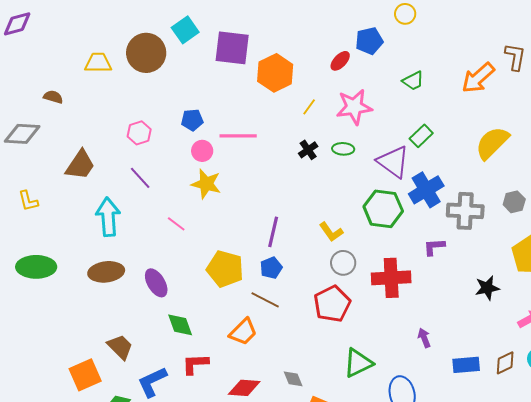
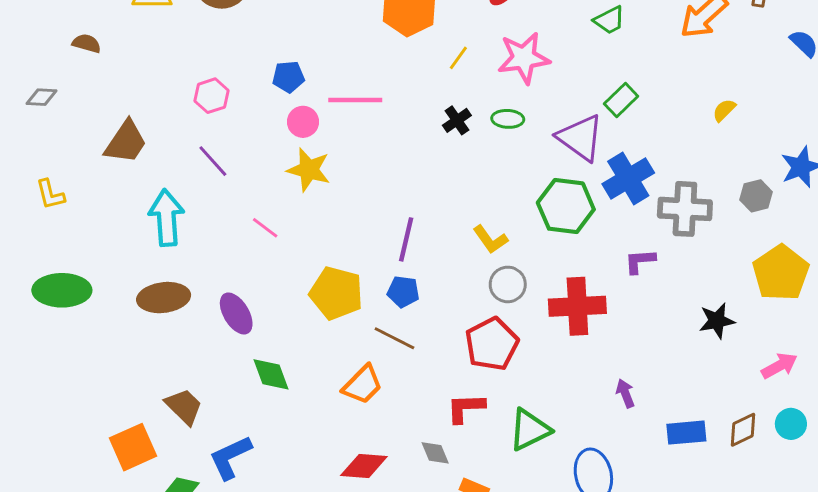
gray diamond: (22, 134) -> (42, 97), size x0.6
yellow semicircle: (492, 143) -> (724, 110), size x0.5
blue pentagon: (271, 268) -> (403, 292), turned 30
red L-shape: (195, 364) -> (466, 408), moved

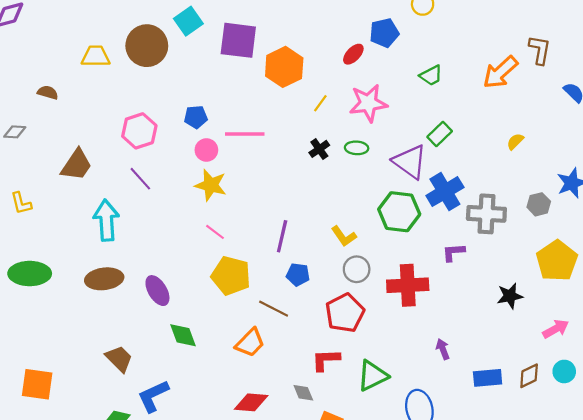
pink hexagon: (211, 96) -> (139, 131), size x1.4
pink line: (265, 228) -> (215, 232), moved
blue pentagon: (403, 292) -> (298, 275), moved
orange square: (133, 447) -> (37, 384), moved, turned 32

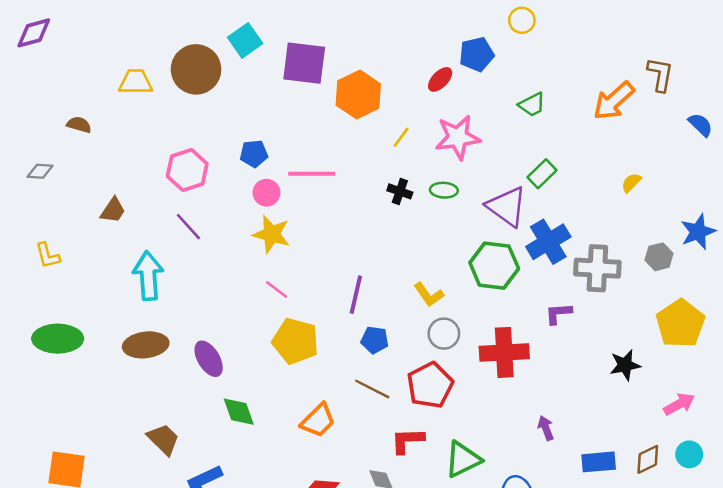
black cross: (319, 149) -> (400, 191), turned -36
brown trapezoid: (76, 165) -> (113, 210), size x0.7
brown line: (274, 309) -> (372, 389), moved

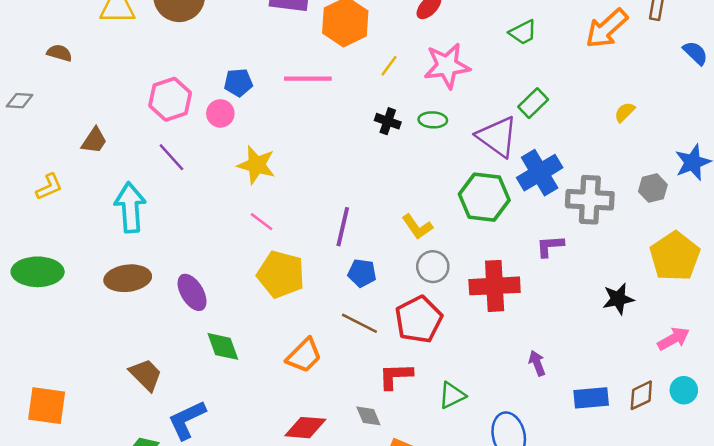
pink line: (312, 174) -> (308, 79), moved
pink circle: (266, 193) -> (220, 113), moved
yellow L-shape: (48, 256) -> (49, 187), moved, turned -100
green triangle: (463, 459) -> (452, 395), size x0.7

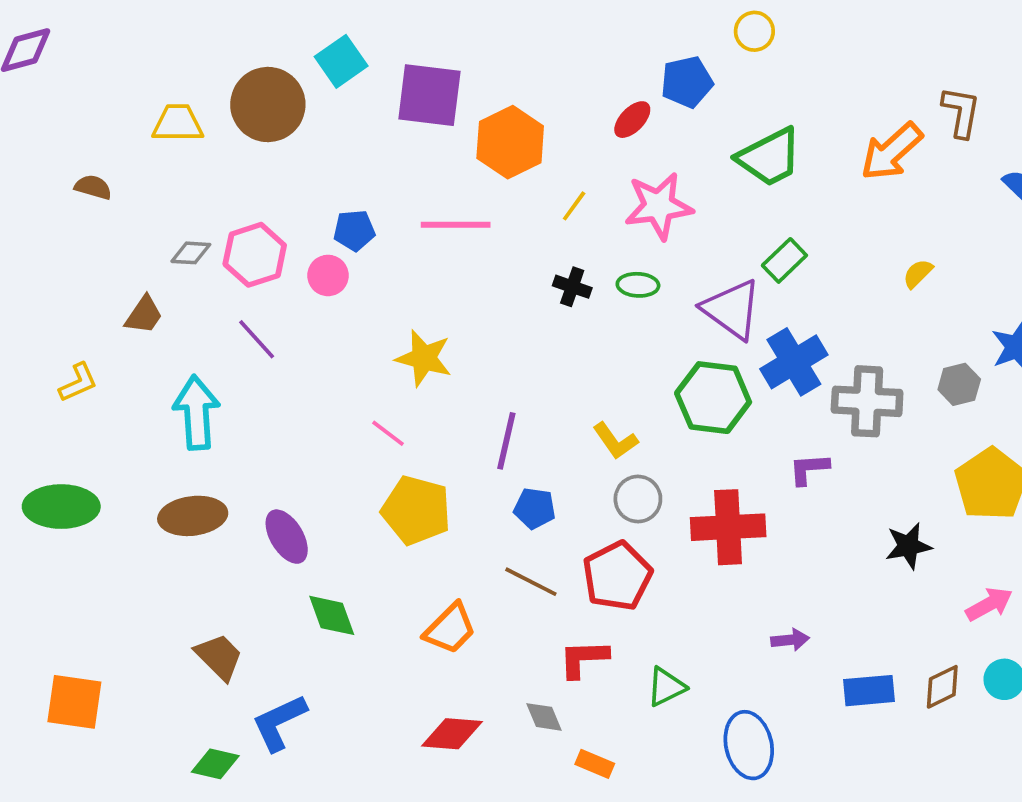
green trapezoid: (523, 32) -> (769, 157), size x1.6
gray diamond: (20, 101) -> (191, 253), moved
yellow star: (256, 165) -> (424, 358), moved
purple arrow: (537, 363) -> (790, 640), turned 105

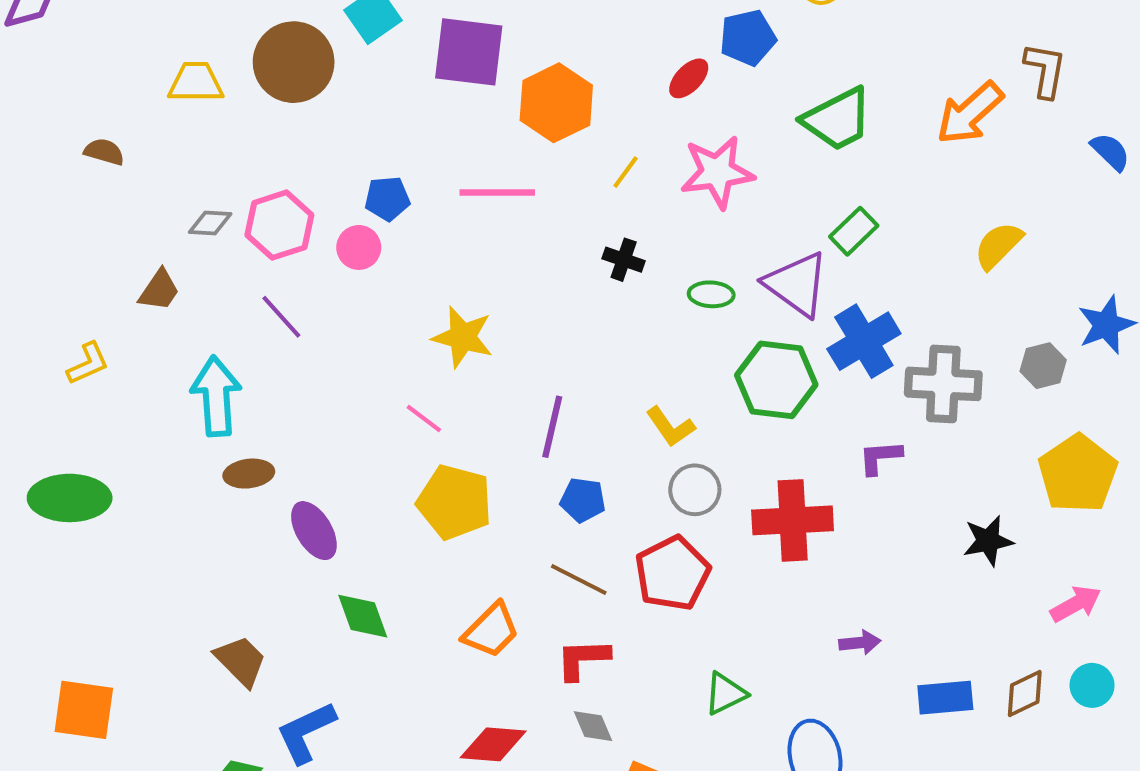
yellow semicircle: (918, 274) -> (998, 245), size x1.5
green ellipse: (638, 285) -> (711, 294), moved
brown ellipse: (193, 516) -> (249, 474), moved, size x0.7
red L-shape: (583, 659) -> (583, 659), moved

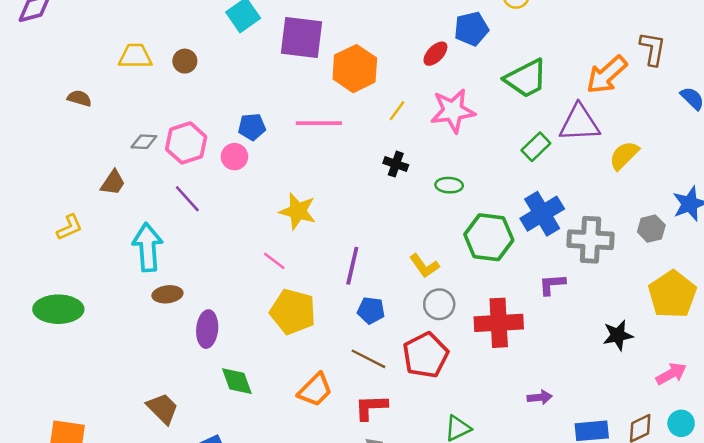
brown circle: (294, 62) -> (185, 61), moved, size x0.5
purple triangle: (797, 284) -> (579, 123), moved, turned -39
purple ellipse: (314, 531) -> (207, 329), turned 36

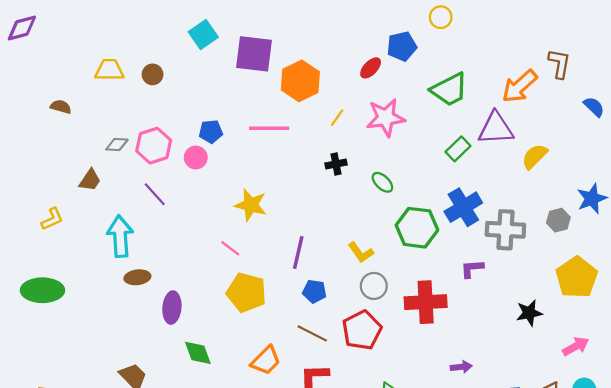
black cross: (396, 164) -> (336, 164), turned -30
green ellipse: (449, 185) -> (382, 182), turned 40

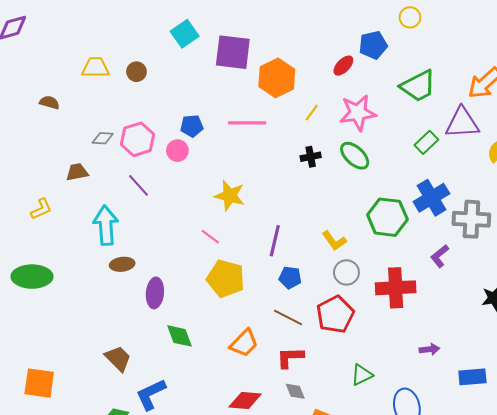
brown trapezoid: (90, 180) -> (77, 172), turned -135
green ellipse: (382, 182) -> (355, 156), moved, size x1.4
purple L-shape: (472, 269) -> (440, 256), turned -35

